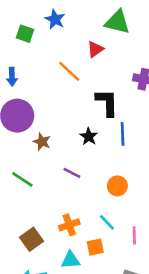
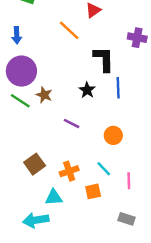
green line: (22, 179) -> (20, 101), moved
brown square: (31, 239) -> (35, 164), moved
cyan triangle: (71, 260) -> (54, 197), moved

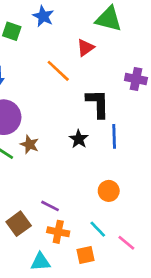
purple line: (72, 123) -> (50, 206), moved
orange cross: (69, 171) -> (58, 232), turned 30
pink line: (129, 181) -> (126, 243), turned -49

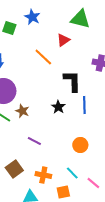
purple line: (50, 206) -> (34, 141), moved

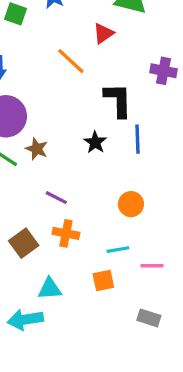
cyan line: (72, 173) -> (118, 250), turned -56
orange cross: (43, 175) -> (66, 233), moved
pink line: (93, 183) -> (152, 266), turned -40

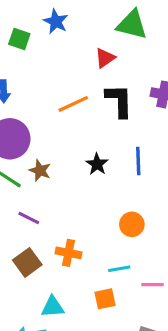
orange line: (71, 61) -> (73, 104), moved, turned -68
black L-shape: (118, 100) -> (119, 101), moved
purple line: (56, 198) -> (29, 218), moved

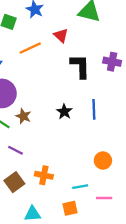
red triangle: (105, 58) -> (61, 36), moved, turned -42
orange line: (73, 104) -> (30, 48), moved
orange circle: (132, 224) -> (103, 161), moved

